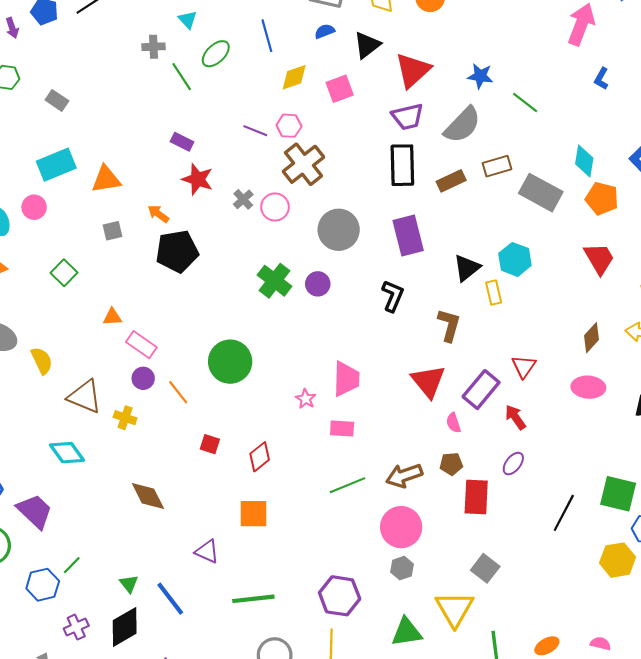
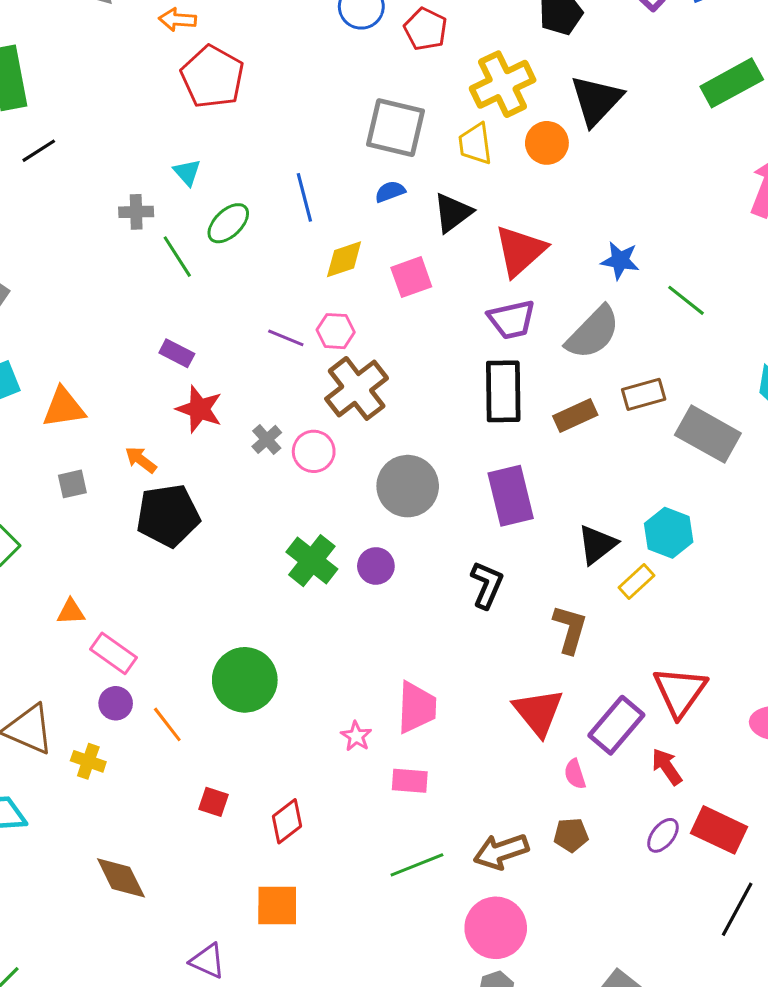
yellow rectangle: (494, 293) -> (636, 582), turned 60
red triangle: (524, 367) -> (680, 692), size x1.5
red rectangle: (476, 497) -> (719, 830), moved, turned -68

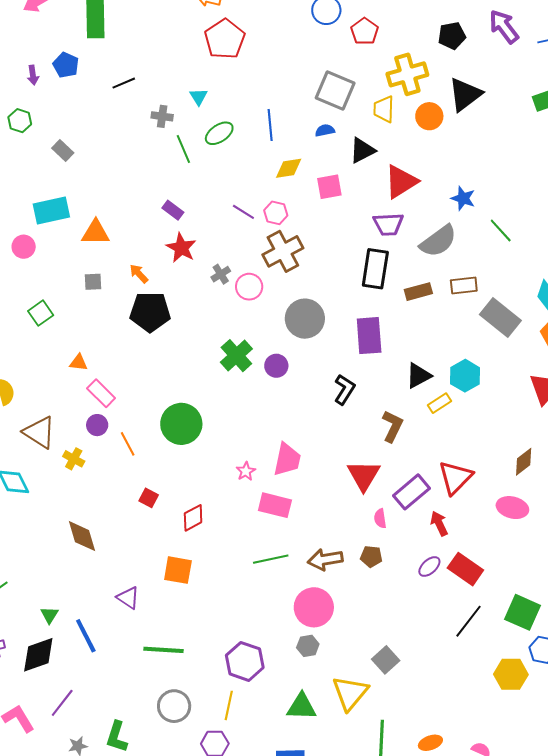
black line: (39, 151) -> (124, 83), moved
pink rectangle: (410, 781) -> (275, 505), size x1.4

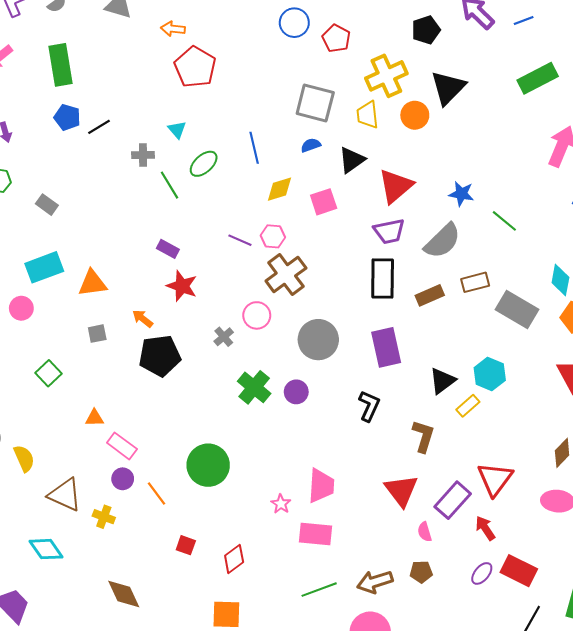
blue pentagon: (66, 65) -> (67, 117), moved
gray cross: (221, 274) -> (224, 337), moved

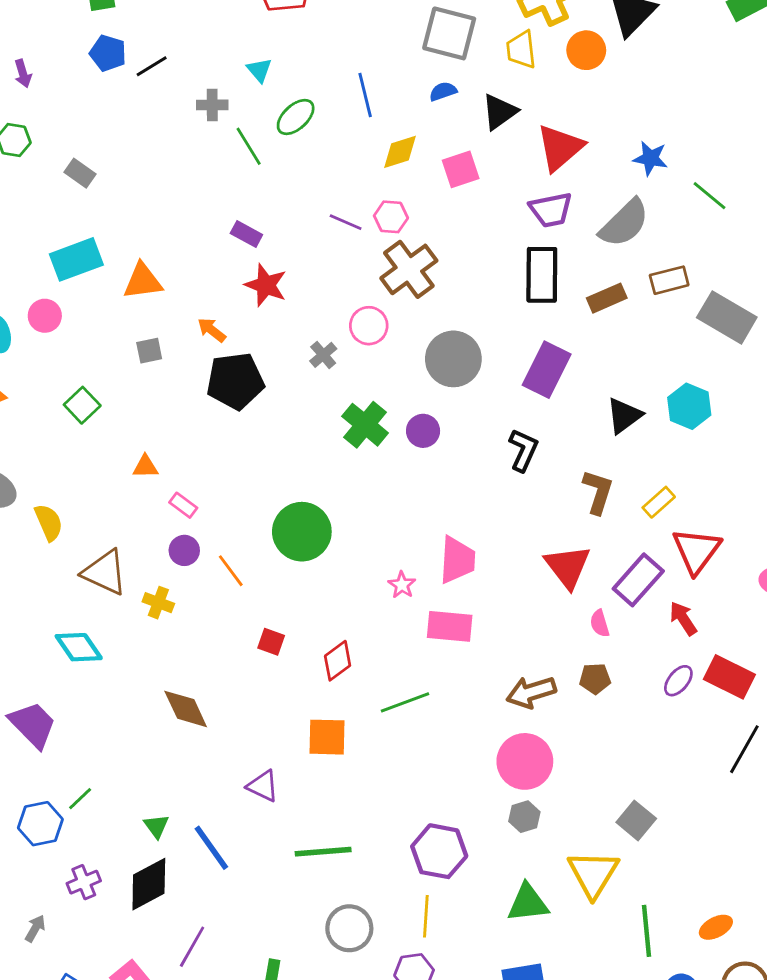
purple rectangle: (386, 347) -> (547, 370), turned 39
yellow rectangle: (468, 406) -> (659, 502), moved
pink rectangle: (122, 446) -> (183, 505), size x0.7
green line: (319, 590) -> (405, 702), moved

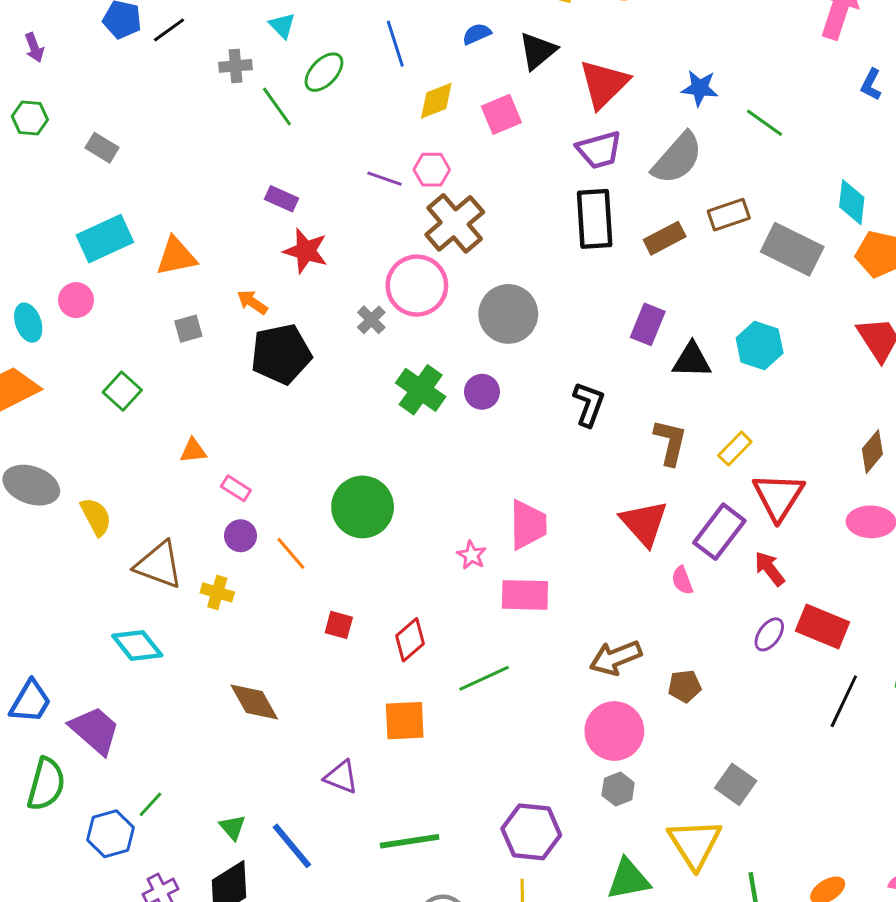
pink circle: (369, 326) -> (417, 286), size x1.5
purple rectangle: (547, 370) -> (648, 324), moved, size x0.7
black triangle: (624, 416) -> (692, 360), turned 42
brown pentagon: (595, 679) -> (685, 686), moved

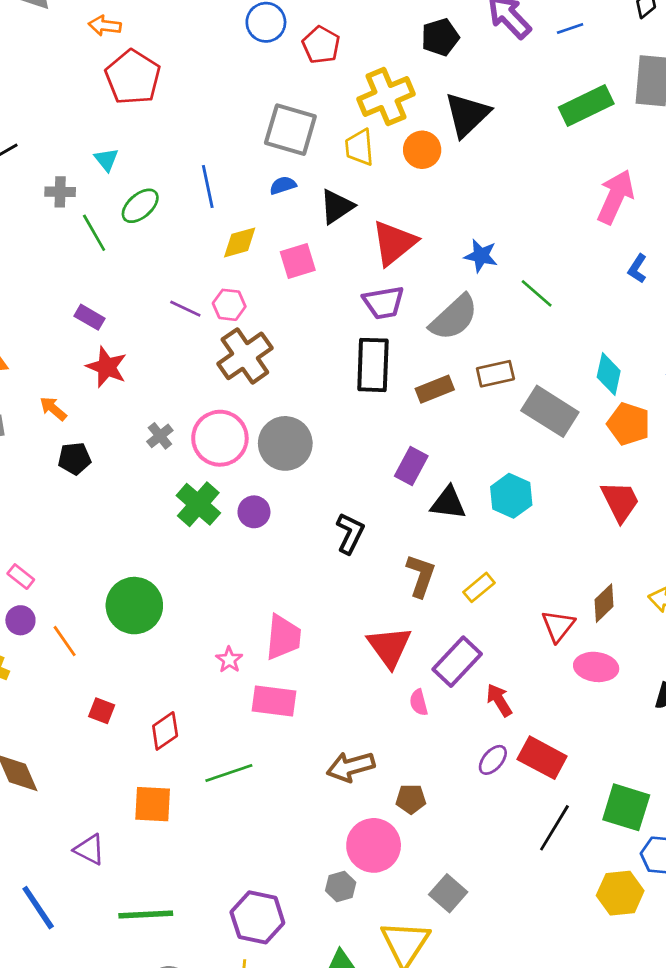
pink circle: (417, 286) -> (220, 438), moved
black pentagon: (281, 354) -> (74, 459), size x0.6
red triangle: (778, 496) -> (558, 626), moved, size x0.7
pink circle: (614, 731) -> (374, 845), moved

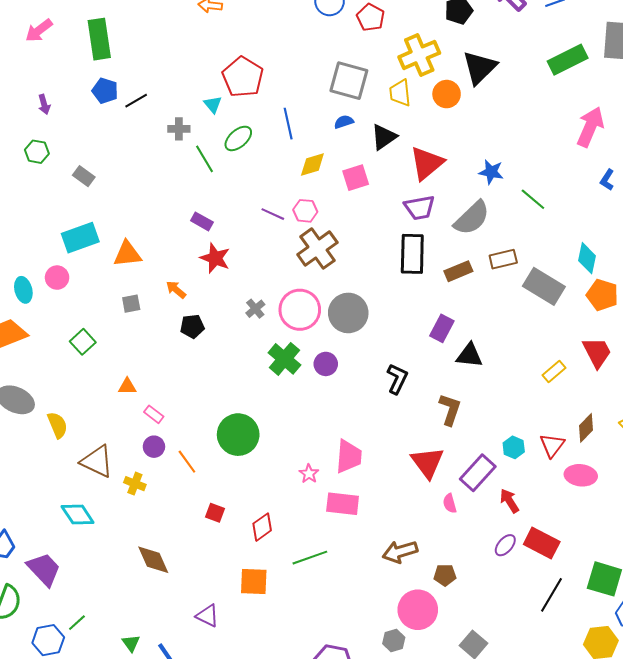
red pentagon: (133, 77) -> (243, 77), moved
cyan hexagon: (511, 496) -> (514, 447), moved, size x0.7
yellow rectangle: (479, 587) -> (554, 372), moved

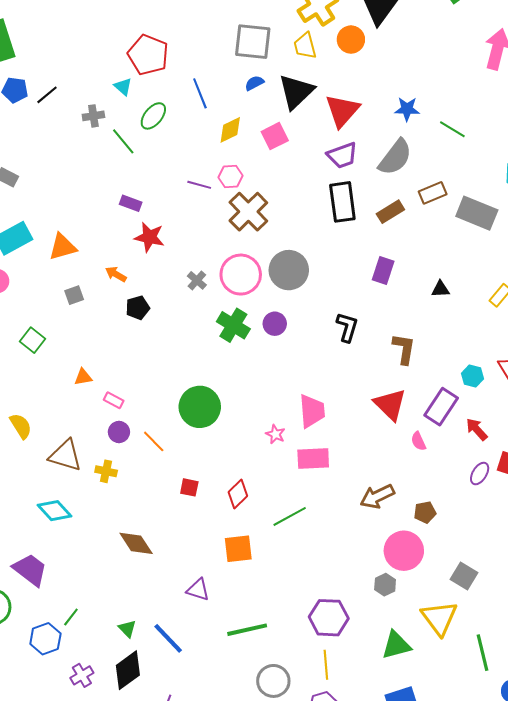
black triangle: (384, 137) -> (296, 92), size x1.4
black triangle: (469, 355) -> (440, 289), moved, size x0.7

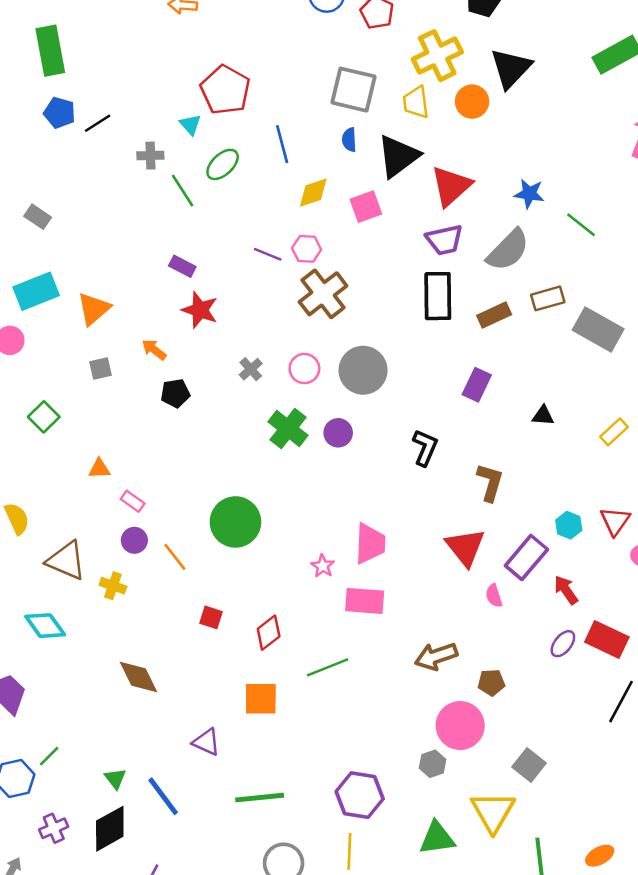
blue semicircle: (254, 83) -> (349, 140), turned -72
orange triangle: (62, 247) -> (94, 309), turned -32
pink circle: (241, 275) -> (304, 369), size x0.6

